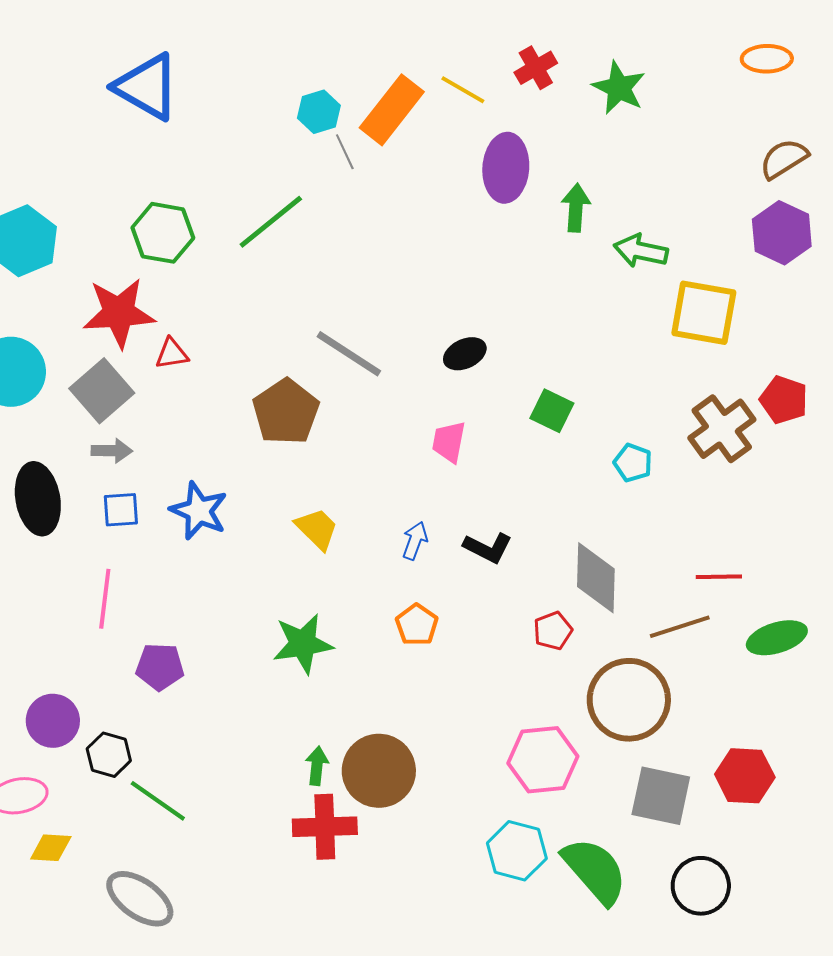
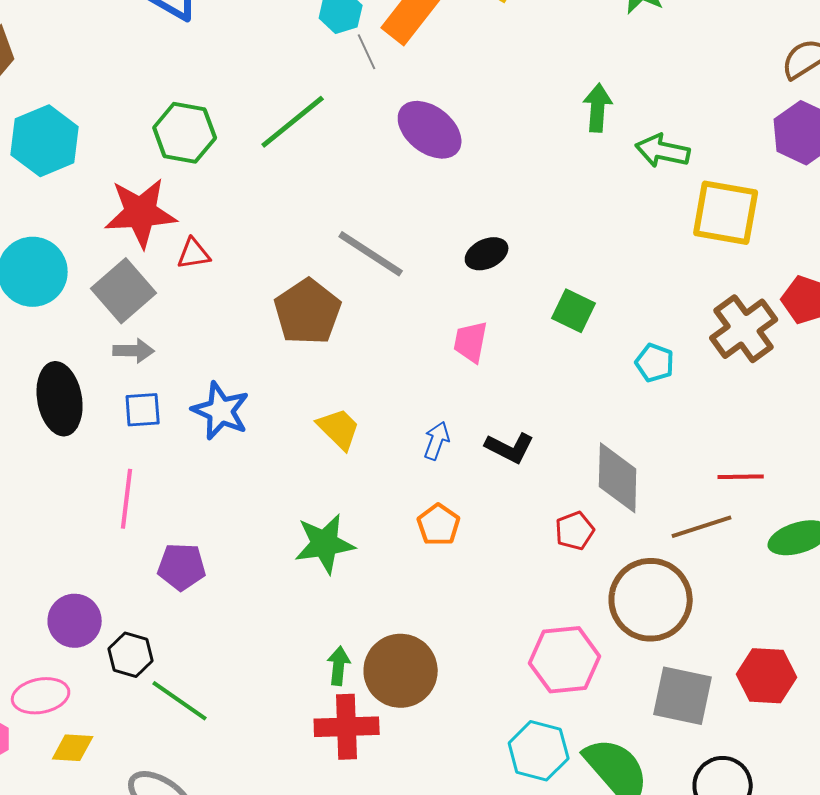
purple ellipse: (506, 168) -> (430, 130), moved, turned -56

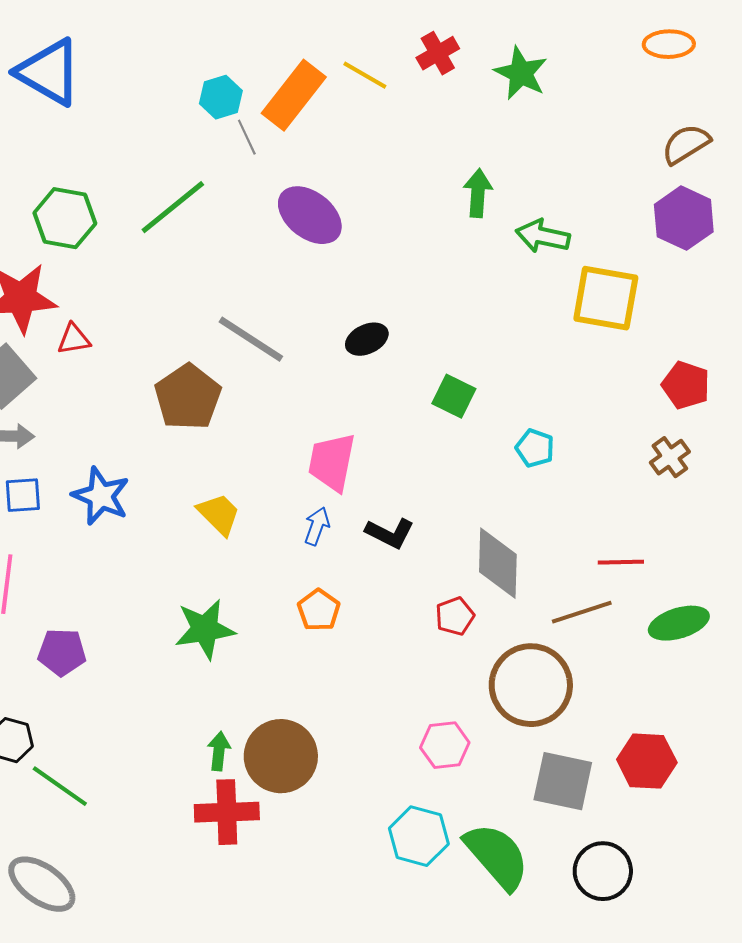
brown cross: (744, 329) -> (670, 457), moved, size x0.6
pink trapezoid: (471, 342) -> (332, 462), moved, size x1.4
pink hexagon: (565, 660) -> (445, 745), size x0.7

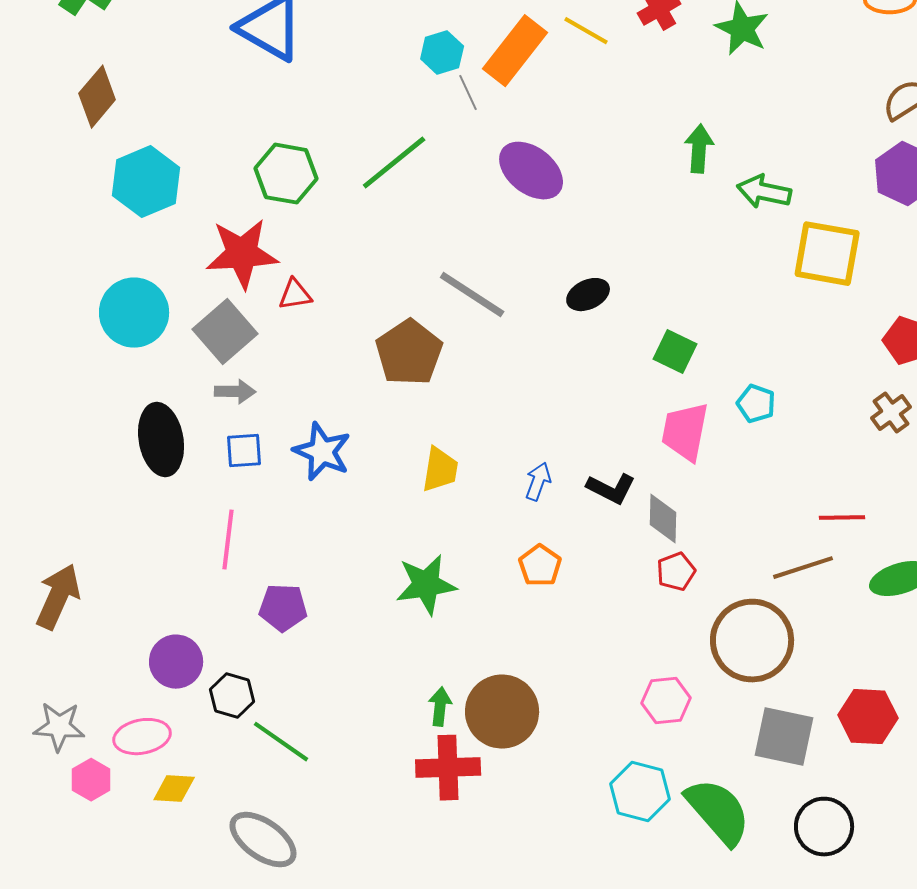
pink trapezoid: (332, 462) -> (685, 432), moved
yellow trapezoid: (219, 514) -> (440, 470), turned 54
gray diamond: (498, 563) -> (663, 519), moved, size x0.7

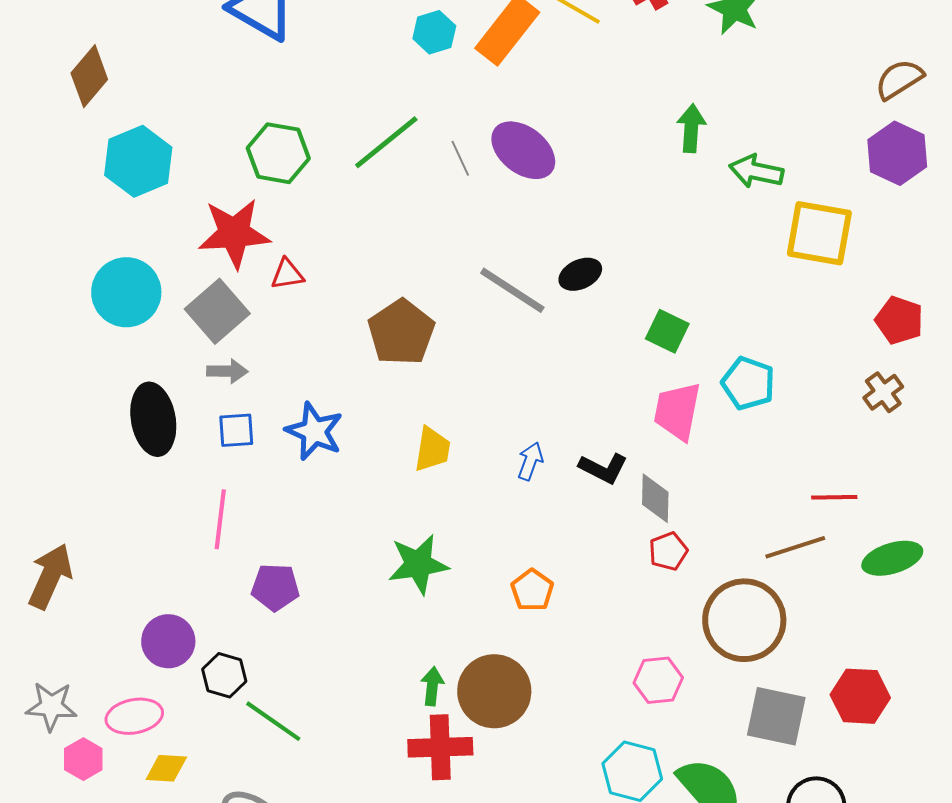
gray line: (468, 93) -> (460, 158), moved
gray line: (472, 295) -> (512, 290), moved
cyan pentagon: (756, 404) -> (748, 383), size x1.4
orange pentagon: (540, 566) -> (532, 590), moved

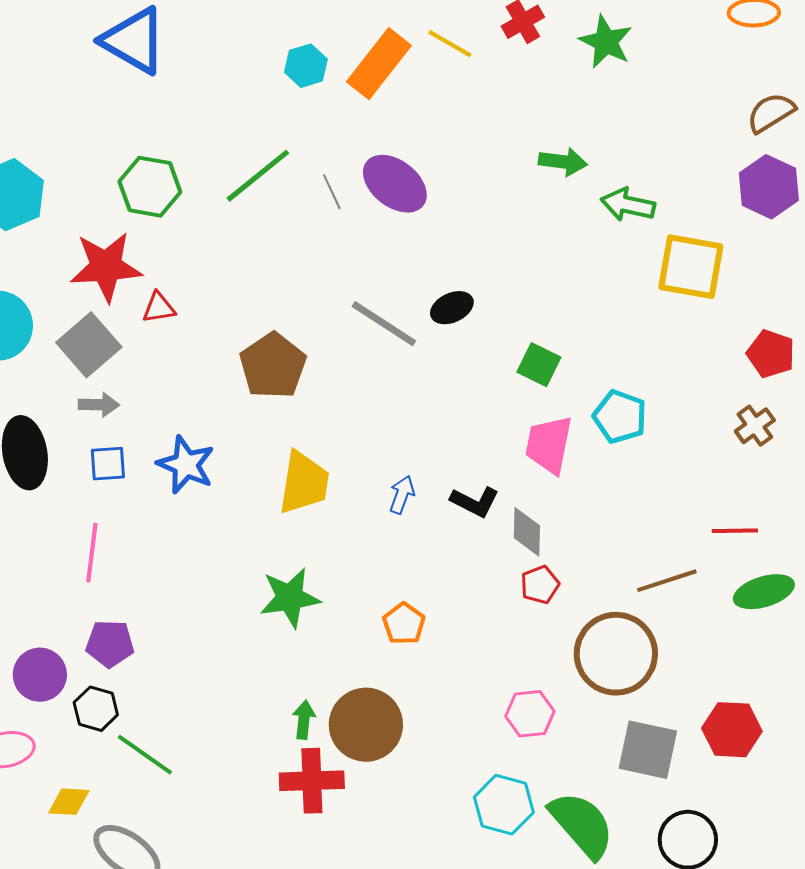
green arrow: (691, 128) -> (563, 162), turned 93
yellow trapezoid: (432, 449) -> (304, 483), size x1.4
red line: (834, 497) -> (735, 531), moved
purple pentagon: (275, 587) -> (110, 644), moved
yellow diamond: (166, 768) -> (69, 802), moved

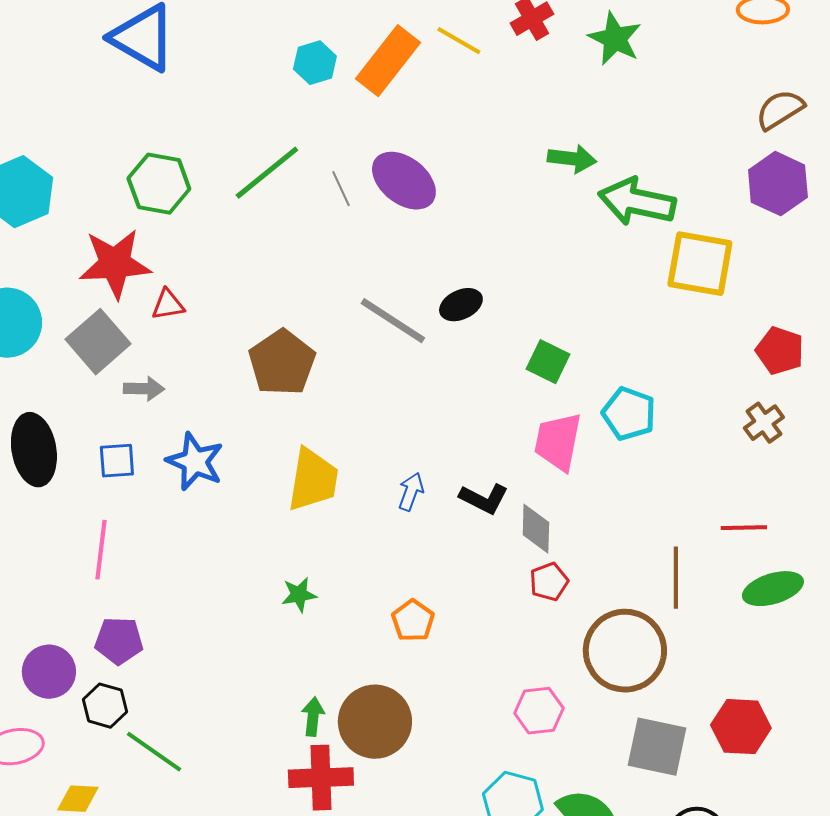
green arrow: (628, 205) -> (637, 202), size x1.4
gray arrow: (99, 405) -> (144, 389), moved
brown line: (667, 581) -> (676, 578), turned -72
green star: (290, 598) -> (299, 595), size x0.6

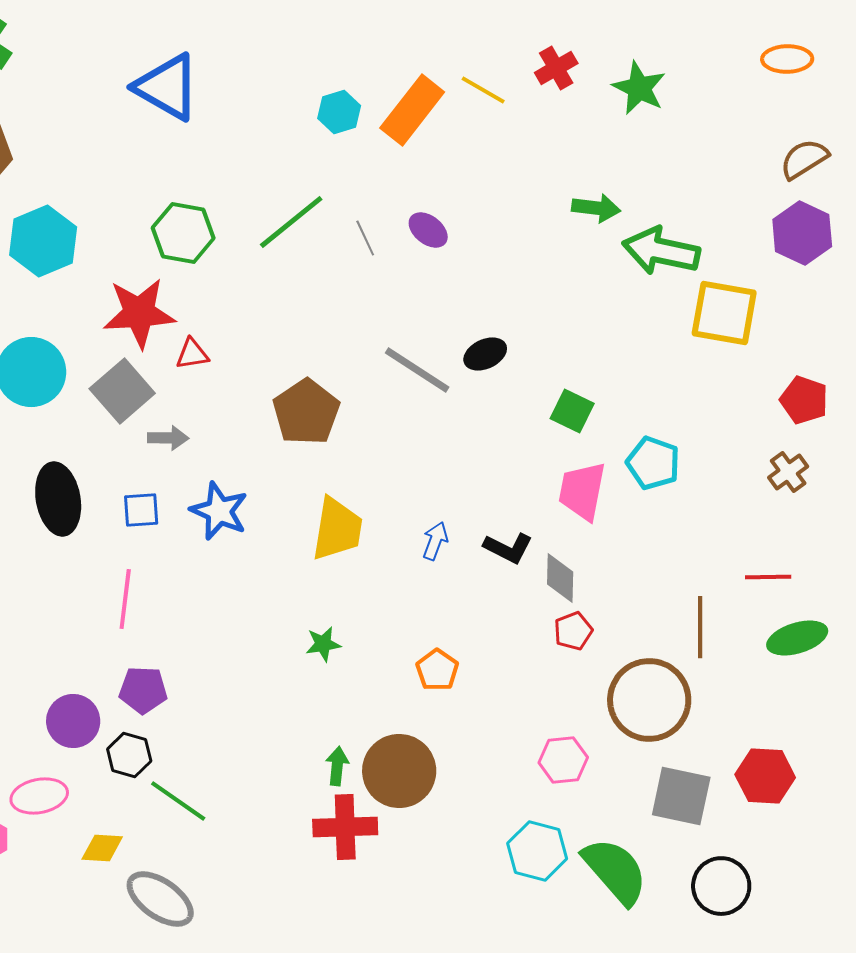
purple ellipse: (404, 181) -> (428, 230), size x0.6

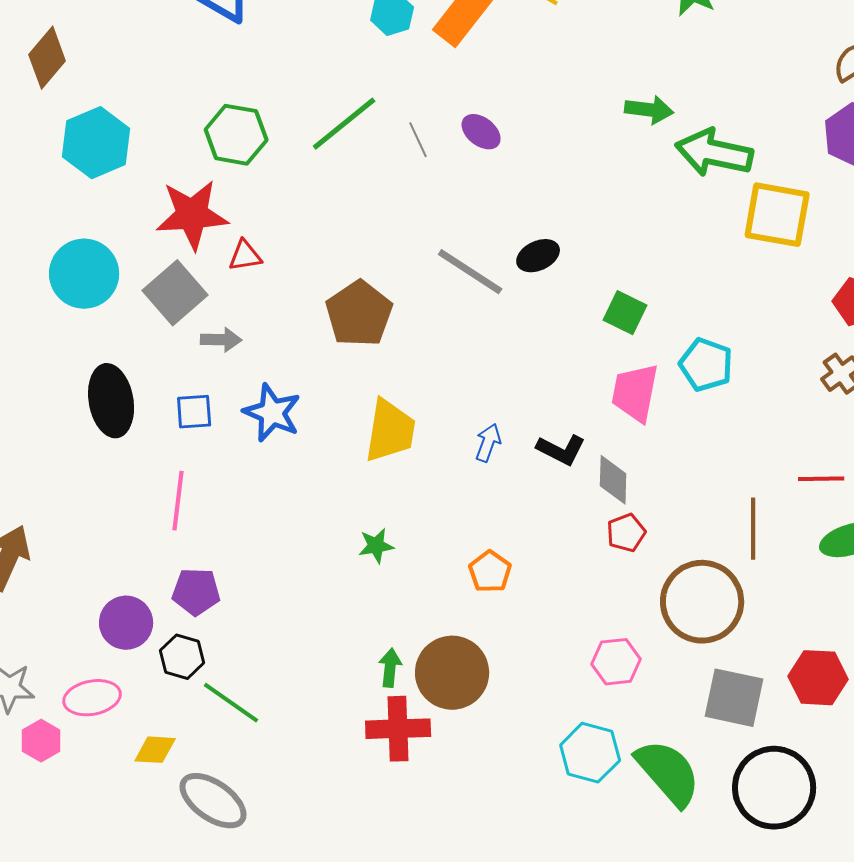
black circle: (721, 886) -> (774, 788), size x1.4

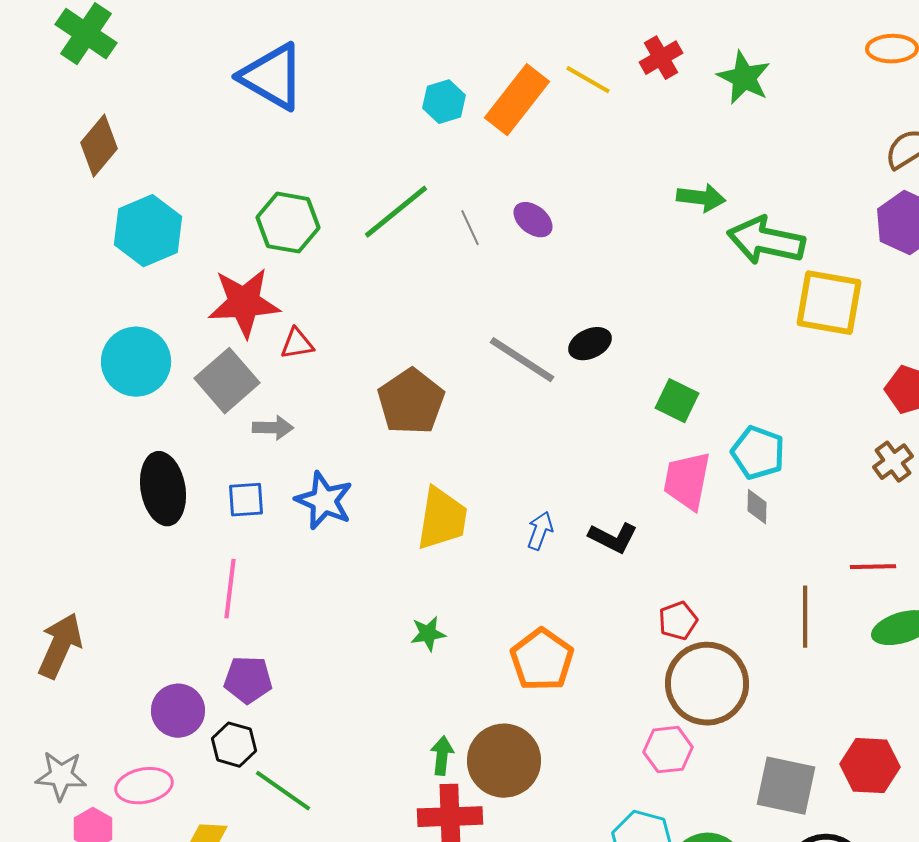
gray diamond: (613, 480) -> (757, 507), moved, size x0.7
orange pentagon: (490, 572) -> (542, 660), size x1.5
brown circle: (702, 602) -> (707, 684), moved

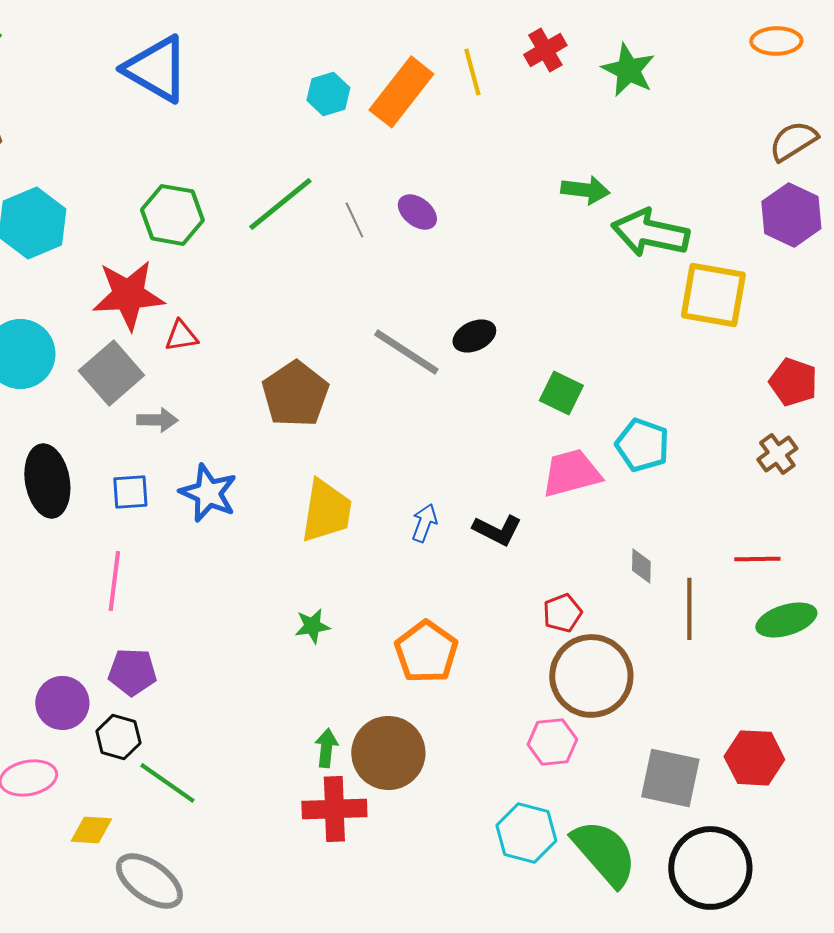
yellow line: (588, 80) -> (472, 72), turned 45
pink trapezoid: (687, 481) -> (571, 473), turned 64
gray diamond: (757, 507) -> (641, 566), moved

